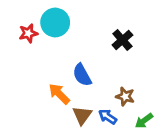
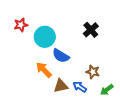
cyan circle: (55, 23) -> (45, 37), moved
blue semicircle: (82, 75) -> (61, 56), turned -30
brown triangle: (82, 115) -> (61, 86), turned 42

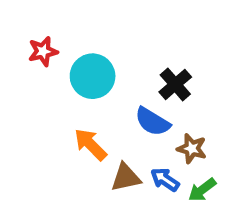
black cross: (91, 30) -> (175, 84), moved
blue semicircle: (61, 56) -> (153, 122), moved
green arrow: (107, 90) -> (202, 190), moved

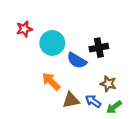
black cross: (175, 84) -> (99, 48), turned 30
blue semicircle: (153, 122) -> (77, 60), moved

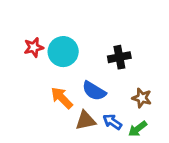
red star: (24, 29) -> (34, 47), moved
blue semicircle: (77, 60) -> (94, 91), moved
brown star: (108, 84) -> (142, 98), moved

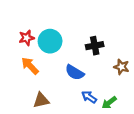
orange arrow: (62, 98) -> (30, 66), moved
brown star: (142, 98) -> (121, 67), moved
brown triangle: (86, 120) -> (41, 100), moved

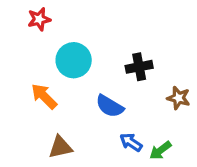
red star: (27, 38) -> (39, 19), moved

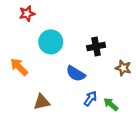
orange arrow: (44, 96) -> (19, 67), moved
blue arrow: (131, 142) -> (90, 99), turned 91
green arrow: (160, 150) -> (111, 104), turned 77

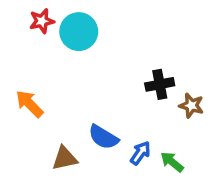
cyan circle: (51, 42) -> (79, 32), moved
black cross: (96, 46) -> (160, 84), moved
blue semicircle: (76, 74) -> (103, 137), moved

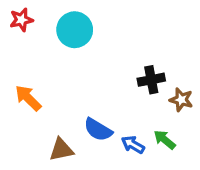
red star: (42, 21) -> (21, 20), moved
blue arrow: (140, 153) -> (133, 145), turned -95
green arrow: (172, 162) -> (165, 140), moved

